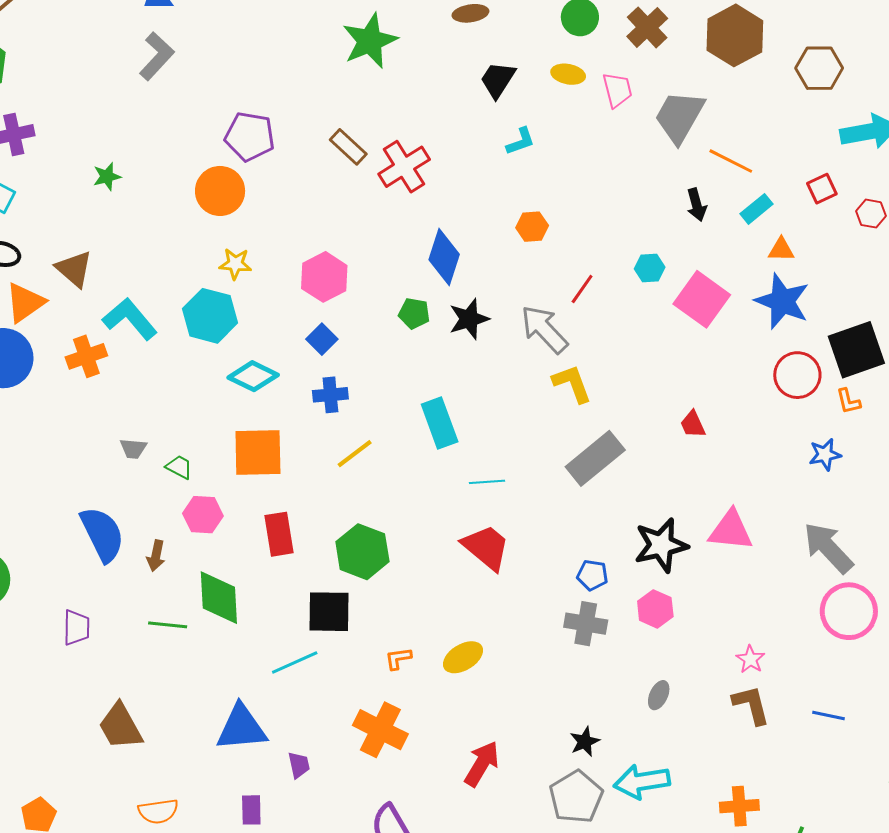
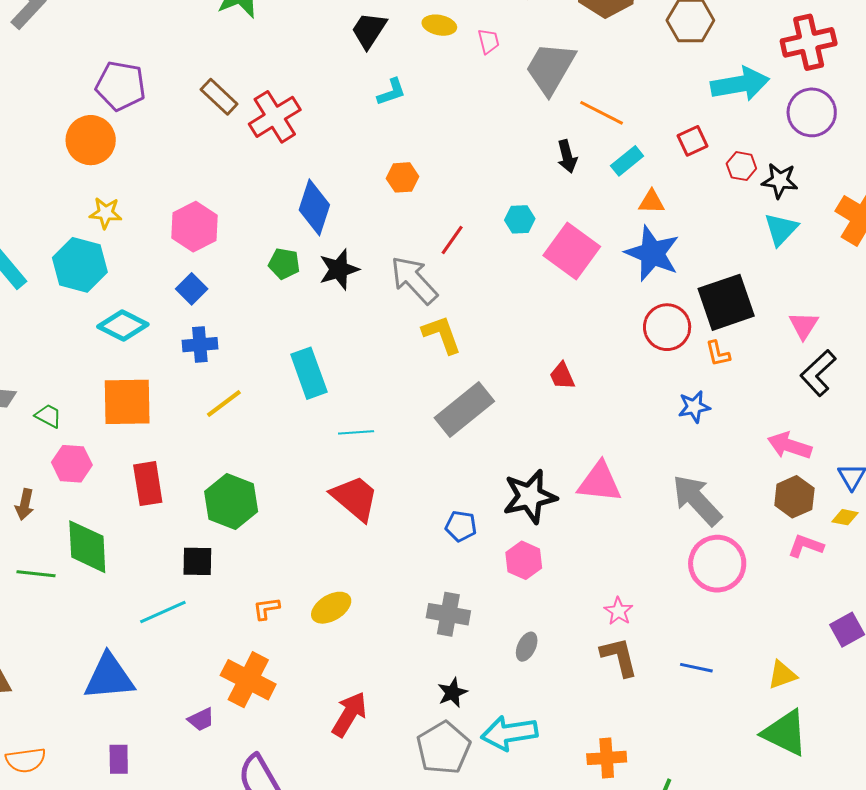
pink trapezoid: (617, 90) -> (489, 41), size x0.7
black square: (329, 612) -> (197, 561), size x0.7
gray cross: (586, 624) -> (448, 614), moved
purple trapezoid: (299, 765) -> (201, 719), moved, turned 76

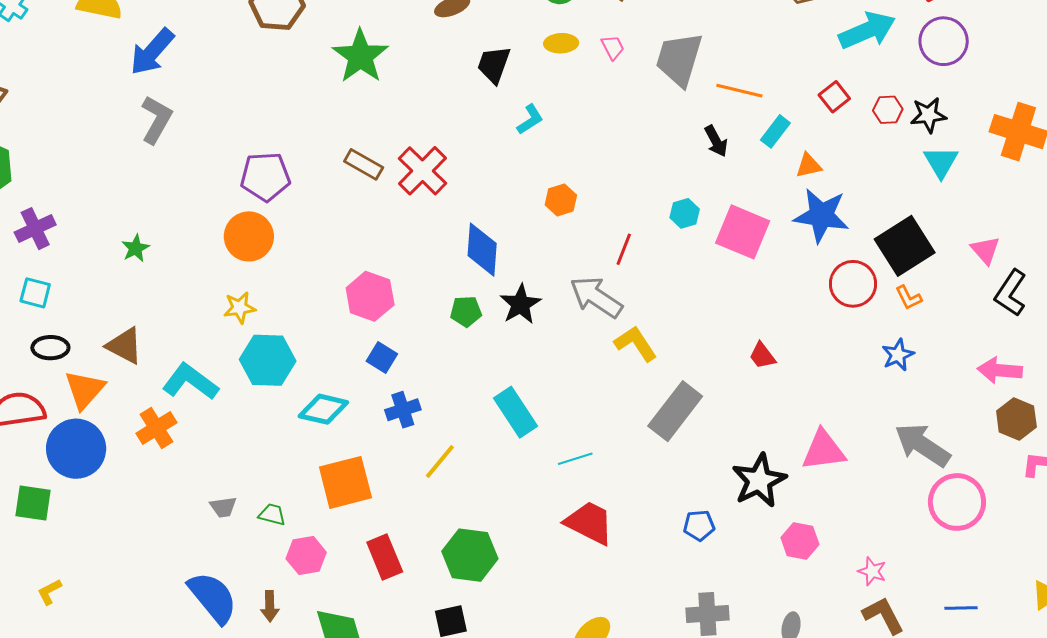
yellow star: (106, 213) -> (240, 308), moved
pink hexagon: (524, 560) -> (800, 541), moved

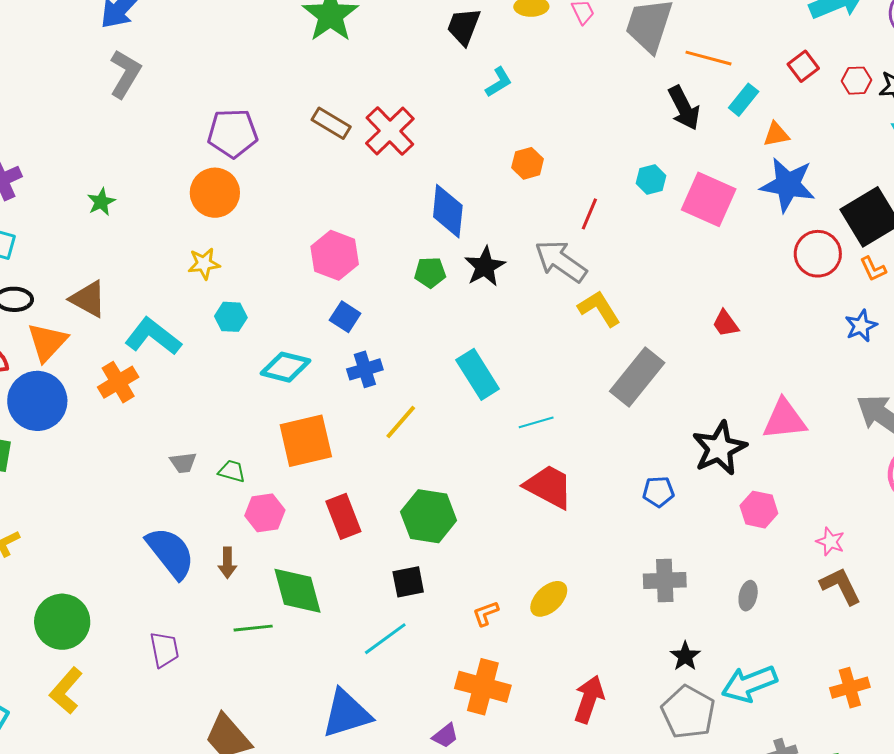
black arrow: (716, 141) -> (684, 108), size x1.4
cyan hexagon: (268, 360) -> (231, 317), size x0.6

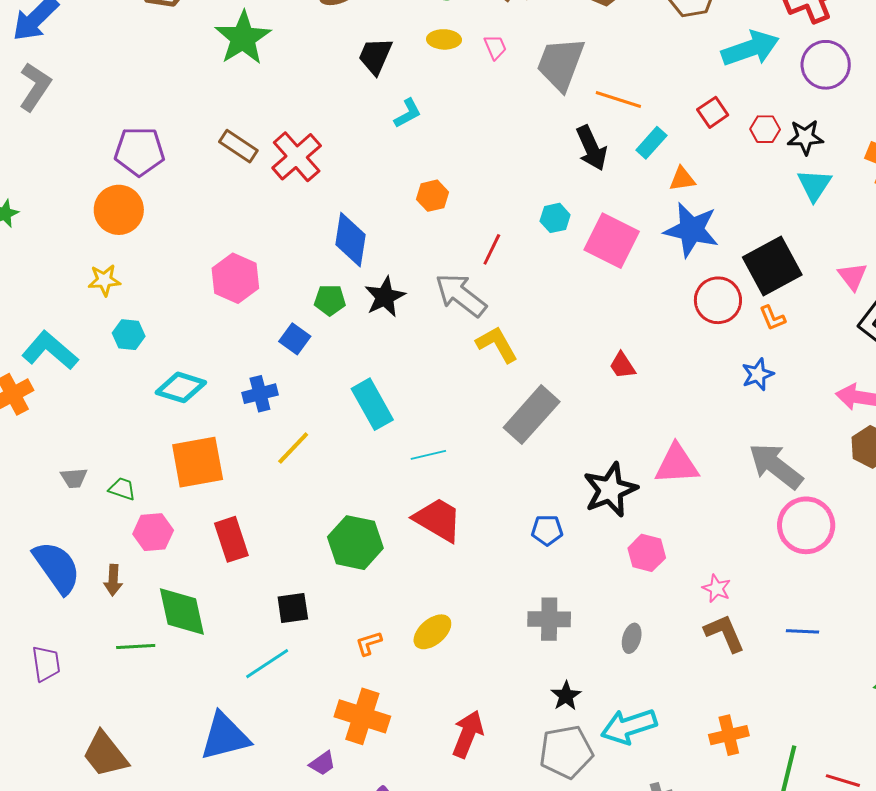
blue square: (345, 317) -> (295, 339), moved
green hexagon: (429, 516) -> (355, 543), moved
gray pentagon: (688, 712) -> (566, 752), turned 30

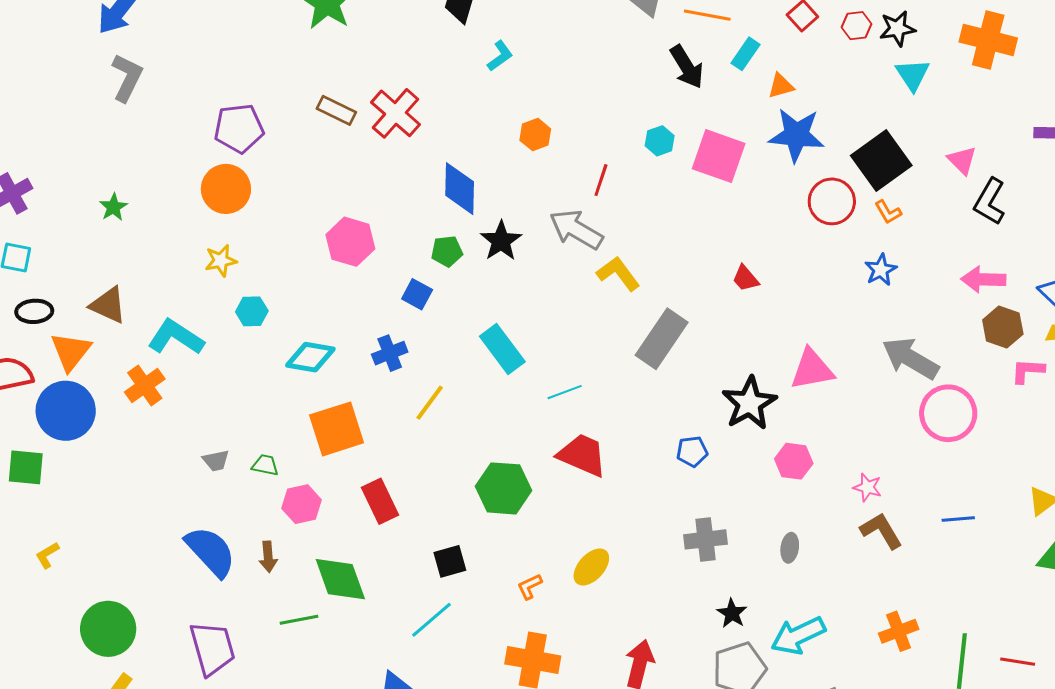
purple trapezoid: (46, 664) -> (212, 648), size x1.5

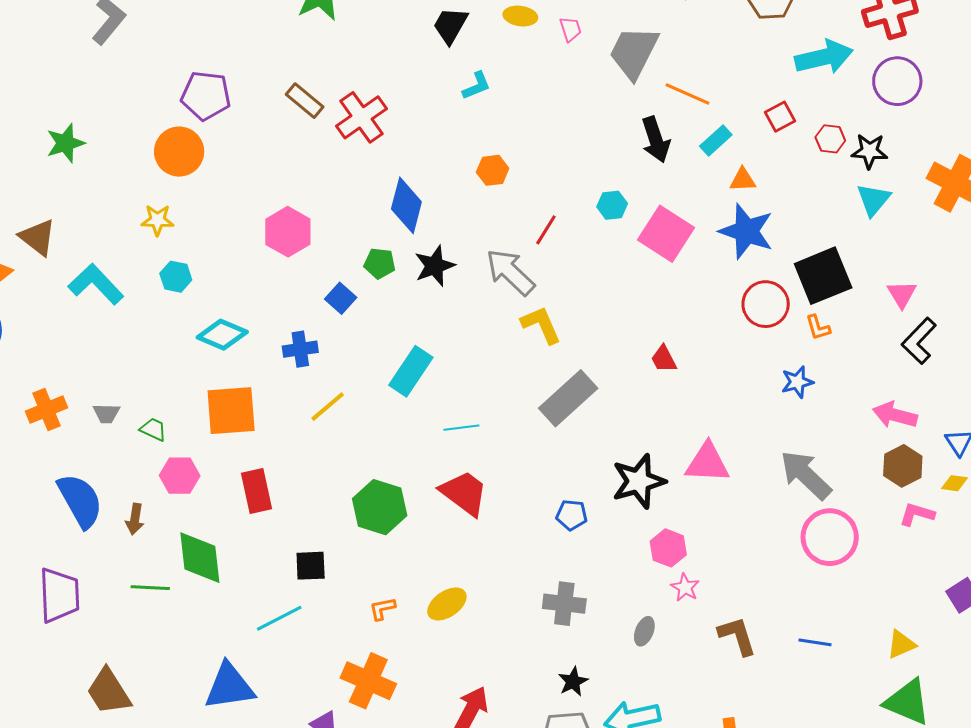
green star: (113, 207) -> (65, 143), size x1.4
cyan rectangle: (502, 349) -> (411, 371), turned 57
orange cross: (145, 385) -> (47, 410), moved
pink star: (867, 487) -> (685, 587), moved

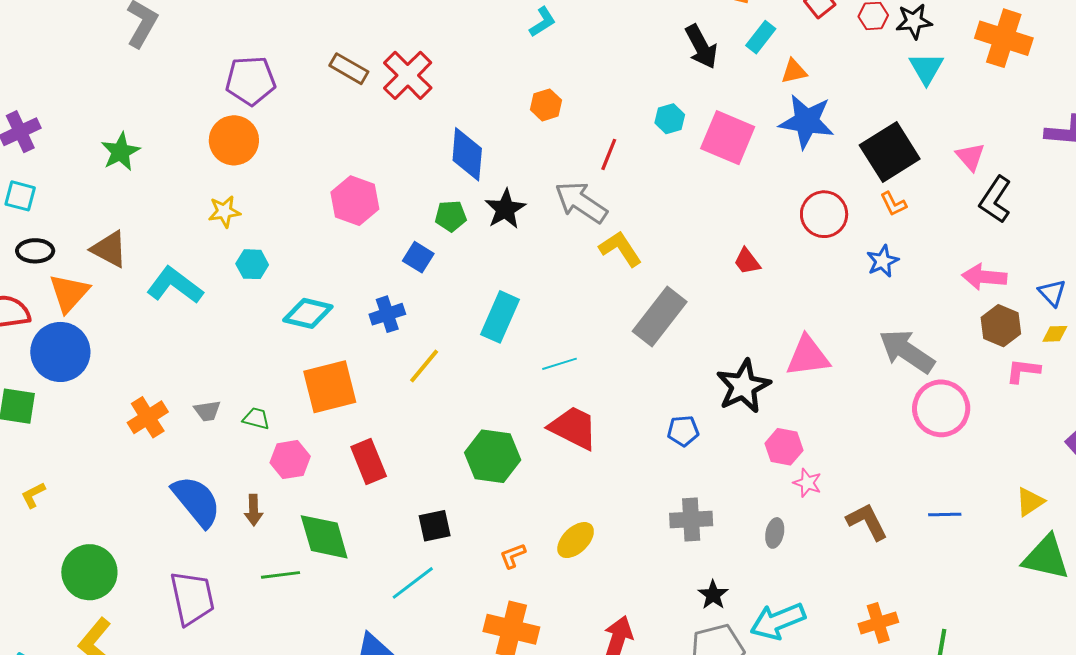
cyan L-shape: (476, 86) -> (542, 22), moved
red circle: (766, 304) -> (824, 214), moved

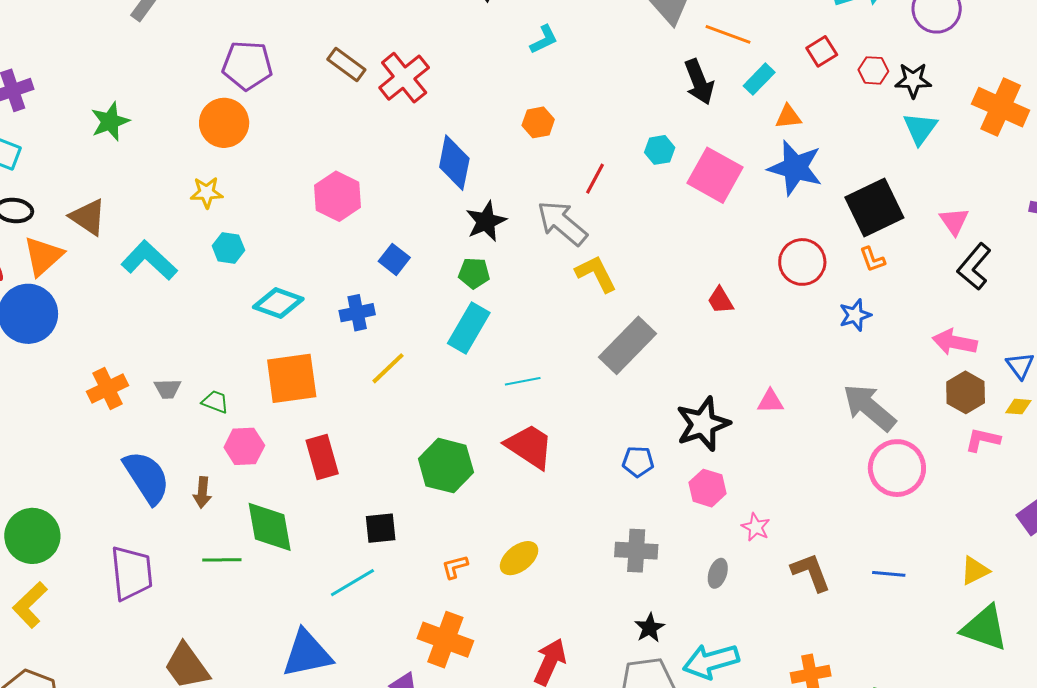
green pentagon: (451, 216) -> (474, 273), moved
pink triangle: (808, 356) -> (770, 401), size x0.6
pink hexagon: (784, 447) -> (708, 488), moved

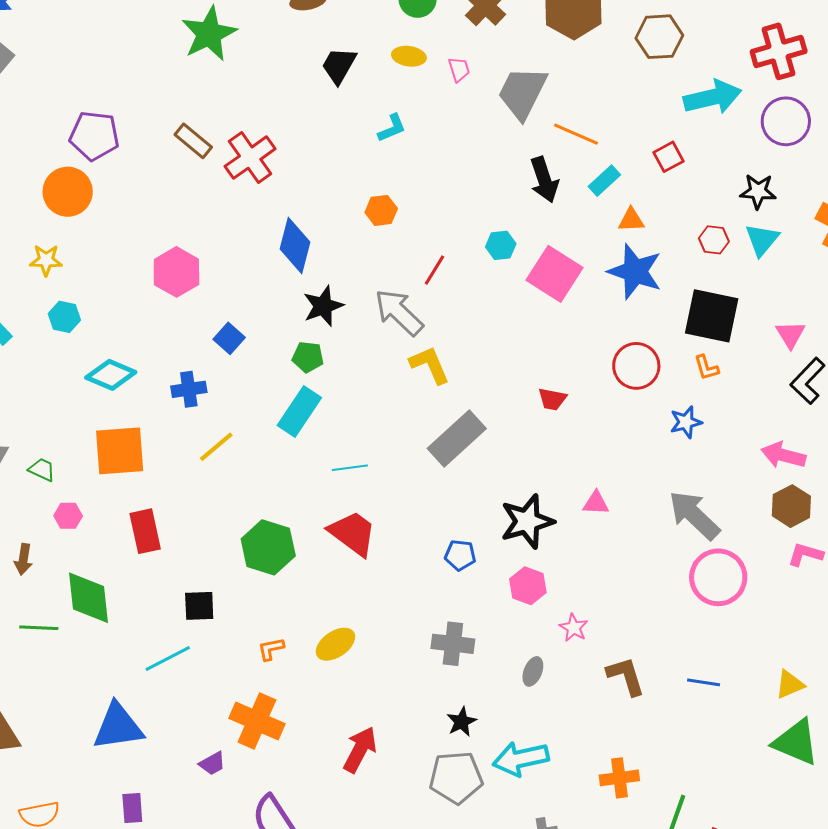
red hexagon: (873, 70) -> (714, 240), moved
black square: (874, 207) -> (712, 316), turned 34
red trapezoid: (720, 300) -> (552, 399), turned -52
pink hexagon: (244, 446) -> (68, 516), size x0.7

